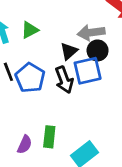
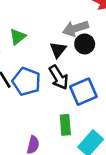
blue square: (88, 71) -> (83, 92), moved
green rectangle: (49, 137) -> (65, 125), moved

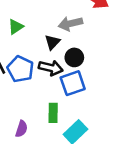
black circle: (85, 44) -> (74, 57), moved
black arrow: (59, 77) -> (51, 68), turned -50

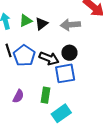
black triangle: (52, 42) -> (41, 24), moved
purple semicircle: (21, 129) -> (18, 96), moved

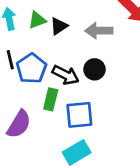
blue square: (65, 73) -> (79, 115), moved
green rectangle: (45, 95) -> (51, 99), moved
purple semicircle: (18, 96) -> (19, 124), size x1.5

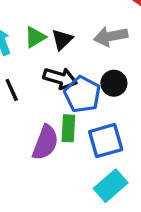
blue pentagon: (31, 68) -> (82, 94), moved
black arrow: (66, 75) -> (60, 78), moved
purple semicircle: (19, 124) -> (45, 143), moved

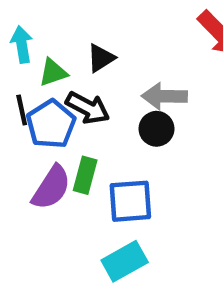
gray arrow: (111, 36) -> (164, 96), moved
green triangle: (35, 37) -> (53, 72), moved
blue pentagon: (82, 94) -> (51, 124), moved

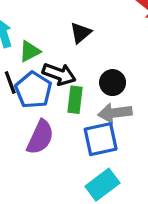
black triangle: (101, 58) -> (81, 33), moved
gray arrow: (164, 96) -> (115, 113), moved
green rectangle: (85, 175) -> (75, 100), moved

